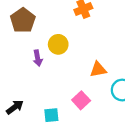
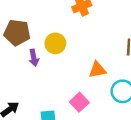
brown pentagon: (23, 20) -> (17, 33), moved, turned -30

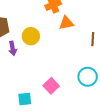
orange triangle: (97, 70) -> (66, 23), moved

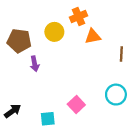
yellow circle: (31, 36) -> (54, 32), moved

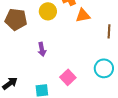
purple arrow: (35, 64) -> (42, 49), moved

